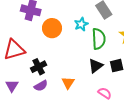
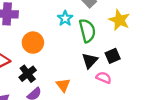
orange circle: (52, 28) -> (33, 43), moved
pink semicircle: (105, 93) -> (104, 78), moved

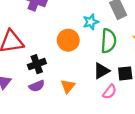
orange circle: (33, 43) -> (68, 40), moved
pink semicircle: (104, 78) -> (110, 92), turned 88

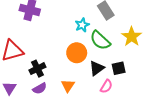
orange circle: (68, 40) -> (77, 53), moved
green semicircle: (108, 41) -> (100, 40), turned 135

